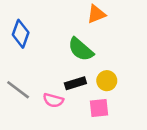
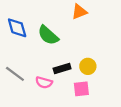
blue diamond: (21, 34) -> (17, 28), turned -35
green semicircle: (81, 49) -> (48, 35), moved

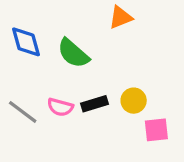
pink semicircle: (44, 82) -> (60, 107), moved
pink square: (81, 89) -> (156, 130), moved

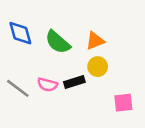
orange triangle: (121, 17) -> (95, 41), moved
yellow circle: (134, 101) -> (98, 67), moved

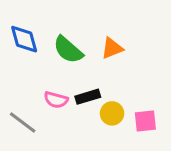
yellow circle: (98, 67) -> (112, 113), moved
gray line: (18, 88) -> (23, 122), moved

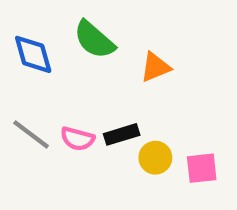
green semicircle: (68, 50) -> (94, 40), moved
gray line: (23, 122) -> (31, 134), moved

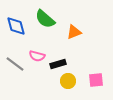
pink semicircle: (77, 139) -> (37, 56), moved
yellow circle: (155, 158) -> (68, 81), moved

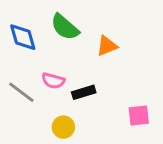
yellow circle: (68, 81) -> (63, 127), moved

